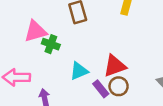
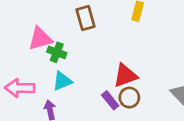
cyan triangle: (79, 71) -> (62, 81), moved

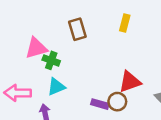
red triangle: (125, 76) -> (130, 82), moved
purple rectangle: (110, 100) -> (100, 104), turned -35

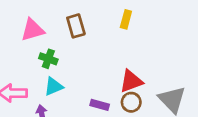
pink triangle: (36, 48) -> (33, 30), moved
brown circle: (117, 102) -> (131, 102), moved

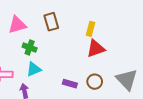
yellow rectangle: (126, 19) -> (91, 29), moved
red triangle: (131, 81) -> (96, 49), moved

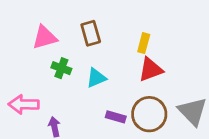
cyan triangle: (34, 69) -> (96, 78), moved
brown circle: (95, 82) -> (149, 114), size x1.6

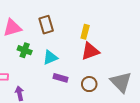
brown circle: (149, 114) -> (89, 84), size x0.6
purple rectangle: (116, 117) -> (60, 78), moved

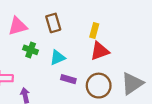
gray triangle: (121, 82) -> (132, 83), turned 40
brown circle: (89, 84) -> (99, 86), size x1.5

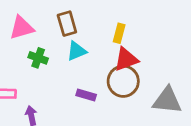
cyan triangle: (58, 58) -> (77, 51), moved
gray triangle: (132, 83) -> (167, 100), turned 40
brown circle: (99, 86) -> (123, 81), moved

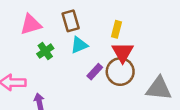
green cross: (38, 58) -> (45, 51), turned 35
red triangle: (126, 59) -> (123, 52), turned -40
purple rectangle: (86, 95) -> (95, 72), moved, turned -63

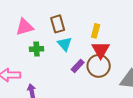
cyan triangle: (79, 45) -> (65, 44), turned -49
green cross: (45, 51) -> (37, 49), turned 32

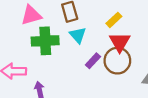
yellow rectangle: (96, 31) -> (114, 20), turned 32
green cross: (37, 49) -> (45, 41), size x1.6

